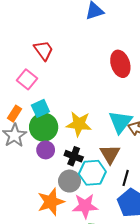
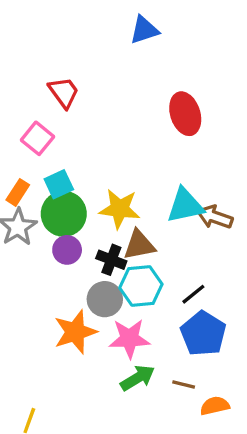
cyan triangle: (120, 122) -> (185, 206), turned 40
brown triangle: (110, 154) -> (139, 245), moved, turned 50
black line: (126, 178) -> (193, 294), turned 35

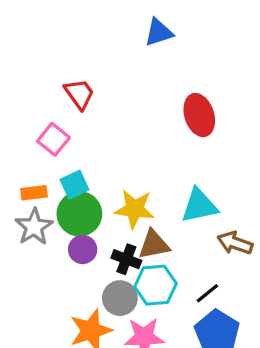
orange rectangle: (18, 192) -> (34, 193), turned 50
brown arrow: (215, 217) -> (235, 243), moved

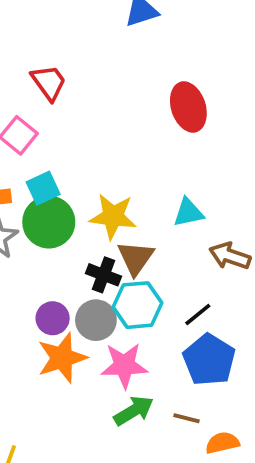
cyan triangle: (199, 206) -> (188, 213), size x0.7
brown triangle: (154, 245) -> (136, 258), turned -44
purple circle: (83, 249) -> (53, 318), moved

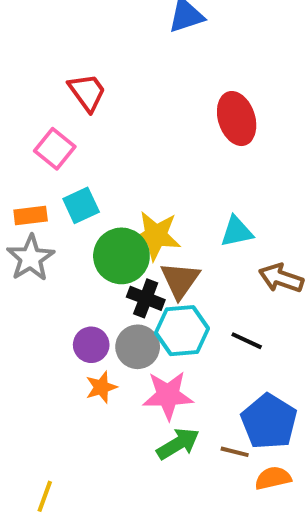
green circle: (49, 222) -> (121, 256), moved
black line: (198, 314) -> (247, 341), turned 64
orange star: (62, 358) -> (101, 387), size x0.6
blue pentagon: (209, 360) -> (269, 422), moved

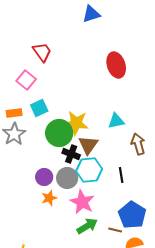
brown arrow: (281, 278) -> (138, 144), turned 55
black line: (247, 341) -> (121, 175), turned 56
pink star: (168, 395) -> (82, 202), turned 30

